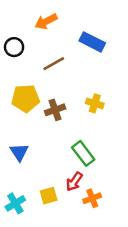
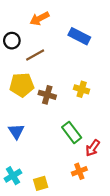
brown line: (54, 64) -> (35, 55), moved
brown cross: (55, 110) -> (47, 95), turned 35
red arrow: (74, 182) -> (93, 148), moved
yellow square: (49, 196) -> (41, 183), moved

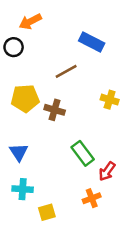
orange arrow: (40, 18) -> (30, 22), moved
brown line: (35, 55) -> (66, 71), moved
yellow cross: (82, 89) -> (110, 100), moved
cyan cross: (13, 176) -> (23, 189), moved, turned 35

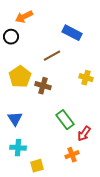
yellow pentagon: (25, 98) -> (20, 77), turned -30

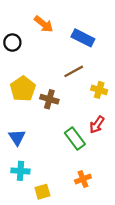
orange arrow: (24, 17) -> (44, 24), moved, turned -114
brown line: (52, 56) -> (74, 71), moved
red arrow: (84, 134) -> (97, 125), moved

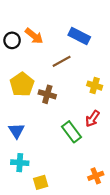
orange arrow: (44, 24) -> (34, 36), moved
brown line: (74, 71) -> (62, 61), moved
orange cross: (83, 179) -> (96, 176), moved

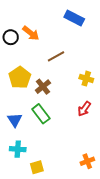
blue rectangle: (79, 36) -> (74, 18), moved
brown cross: (47, 94) -> (43, 87), turned 35
green rectangle: (72, 132) -> (41, 114), moved

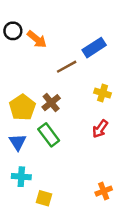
blue rectangle: (74, 18) -> (94, 48), moved, turned -60
black circle: (11, 37) -> (13, 31), moved
yellow pentagon: (20, 78) -> (22, 107), moved
yellow square: (37, 167) -> (44, 198), turned 32

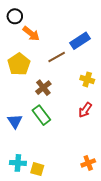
black circle: (13, 31) -> (15, 16), moved
yellow pentagon: (22, 107) -> (19, 64), moved
cyan cross: (21, 177) -> (18, 163), moved

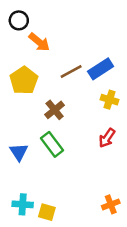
blue rectangle: (80, 41) -> (101, 69), moved

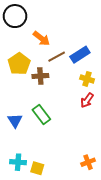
black circle: (19, 20) -> (15, 16), size x1.5
orange arrow: (39, 42) -> (41, 38), moved
brown cross: (55, 110) -> (40, 76), moved, turned 35
red arrow: (107, 138) -> (87, 100), moved

